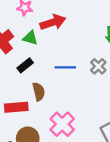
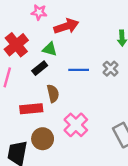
green triangle: (30, 38) -> (50, 49), moved

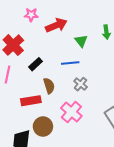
green triangle: (50, 49) -> (81, 41), moved, turned 40
gray cross: (111, 69) -> (81, 84), moved

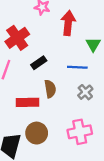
red arrow: (56, 25) -> (68, 23), turned -70
pink cross: (71, 112) -> (80, 132), moved, turned 30

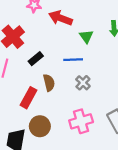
red arrow: (68, 23) -> (60, 18), turned -70
red rectangle: (28, 102) -> (28, 98), turned -55

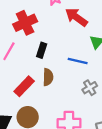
black rectangle: (36, 59) -> (42, 50), turned -48
gray cross: (83, 83) -> (90, 88), moved

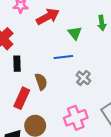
red arrow: (76, 17) -> (48, 17), turned 135
black rectangle: (42, 50) -> (17, 64), moved

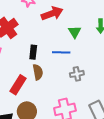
black rectangle: (17, 64) -> (33, 52), moved
gray cross: (83, 78) -> (77, 74), turned 32

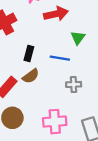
brown semicircle: (38, 72) -> (31, 76), turned 56

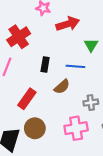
brown semicircle: (31, 76) -> (62, 87), moved
gray cross: (74, 84) -> (91, 103), moved

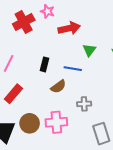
red cross: (19, 37) -> (24, 22), moved
red rectangle: (27, 99) -> (13, 94), moved
pink cross: (76, 128) -> (56, 122), moved

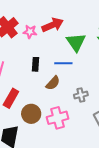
pink star: (47, 11) -> (30, 32), moved
green triangle: (89, 50) -> (76, 42), size x1.5
brown circle: (30, 123) -> (31, 114), moved

